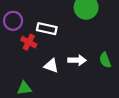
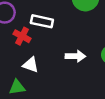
white triangle: (51, 66) -> (31, 65), moved

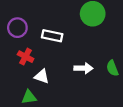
red cross: (22, 36) -> (26, 57), moved

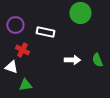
white triangle: (42, 76) -> (11, 67), moved

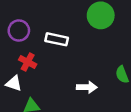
white arrow: (72, 60) -> (87, 87), moved

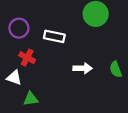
white arrow: (87, 87) -> (83, 68), moved

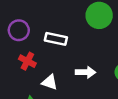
white triangle: (14, 78) -> (50, 82), moved

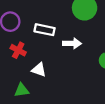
white arrow: (86, 72) -> (72, 43), moved

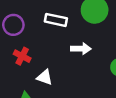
white rectangle: (45, 30) -> (56, 20), moved

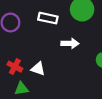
red cross: (22, 56) -> (15, 67), moved

